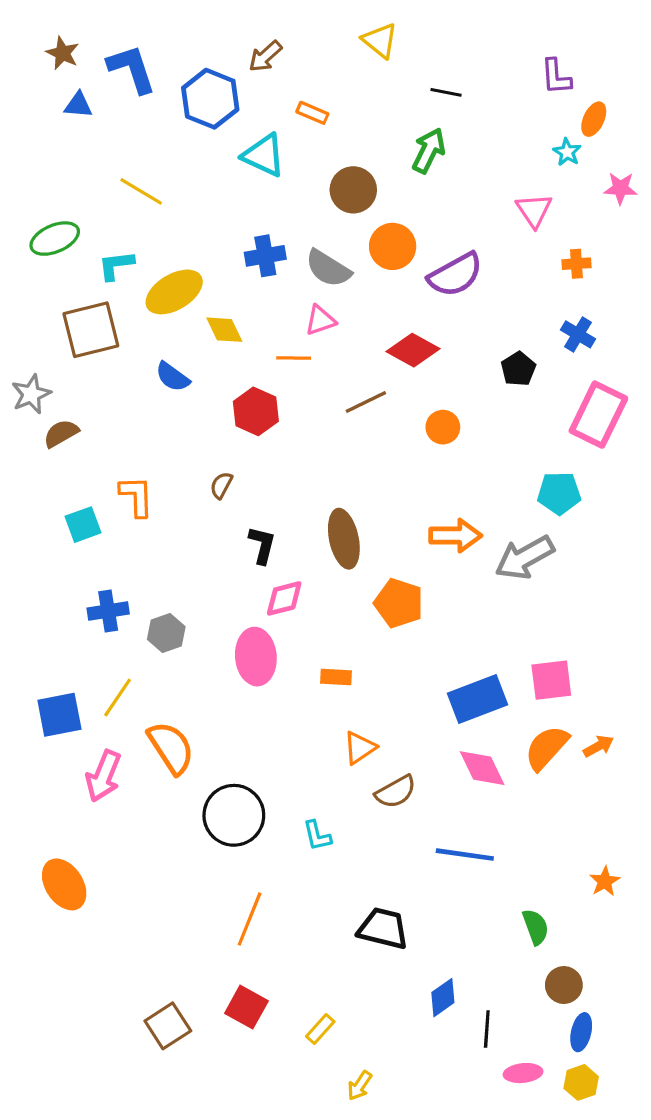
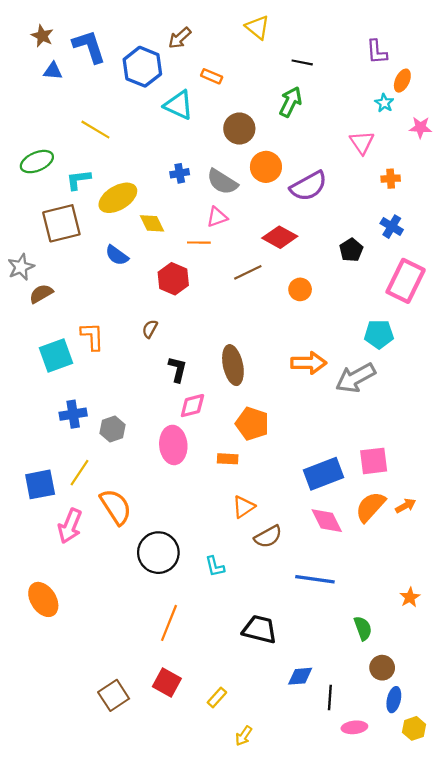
blue cross: (265, 256) -> (180, 173), size x0.7
cyan square: (83, 525) -> (56, 355), size x1.4
orange pentagon: (399, 603) -> (252, 424), moved
blue diamond: (443, 998) -> (300, 676), turned 30
yellow hexagon: (581, 1082) -> (414, 728), moved

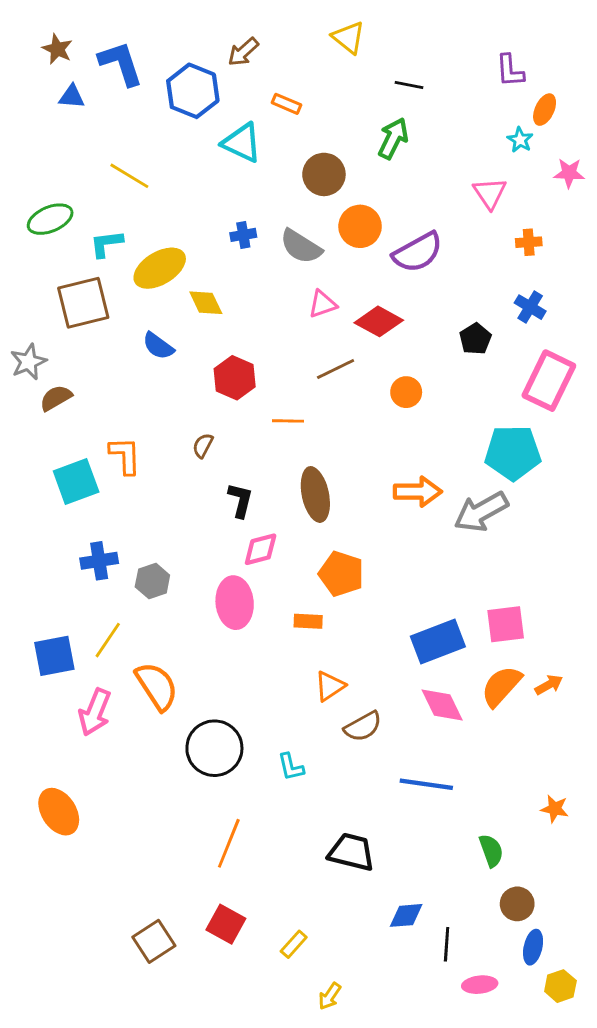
pink triangle: (217, 217) -> (323, 304), moved
orange line: (199, 243) -> (288, 421), moved
cyan pentagon: (379, 334) -> (513, 453), size x1.4
orange star: (410, 597) -> (555, 809), turned -30

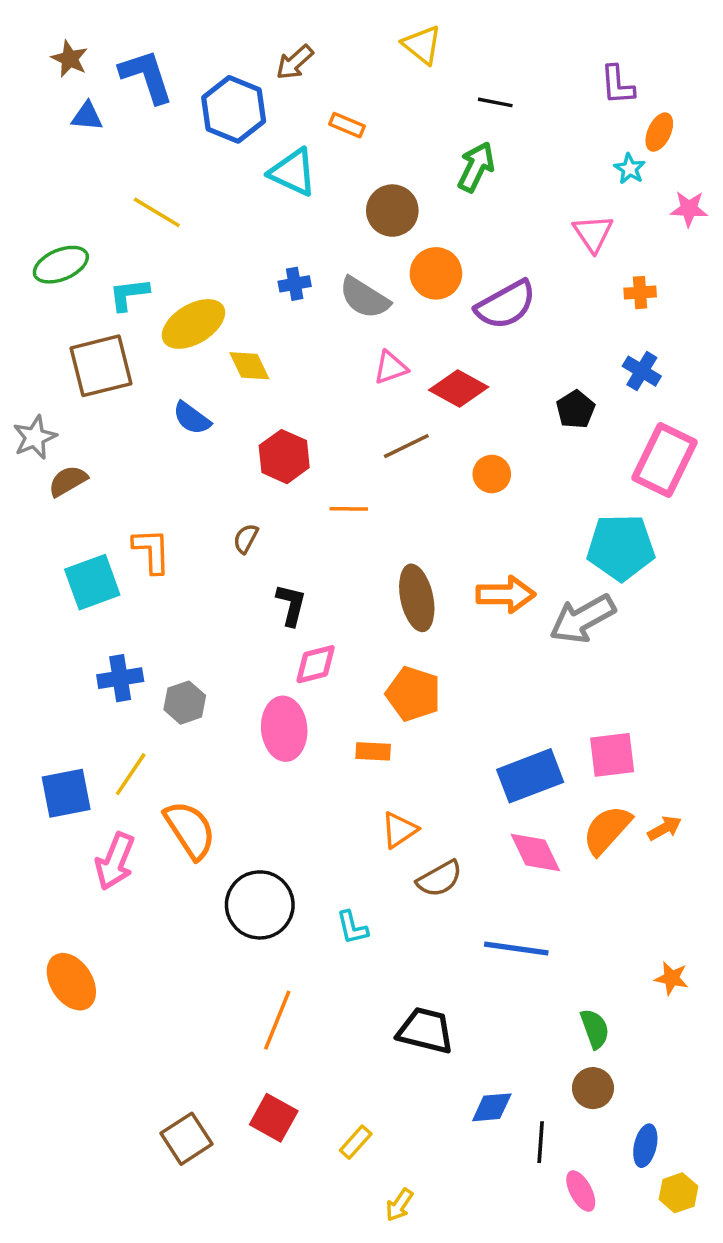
brown ellipse: (315, 494) -> (417, 598), moved
brown circle: (517, 904) -> (593, 1088), moved
pink ellipse: (480, 985) -> (581, 1191), turned 68

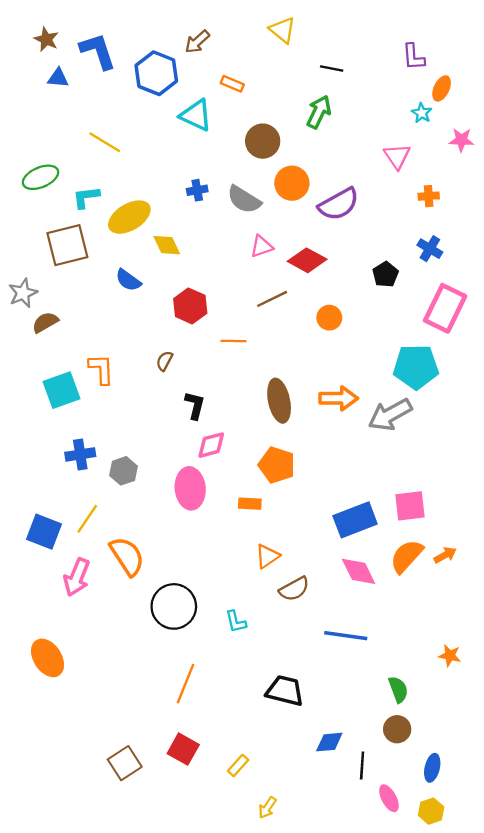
blue square: (66, 793) -> (44, 532), turned 32
yellow hexagon: (678, 1193) -> (431, 811), moved

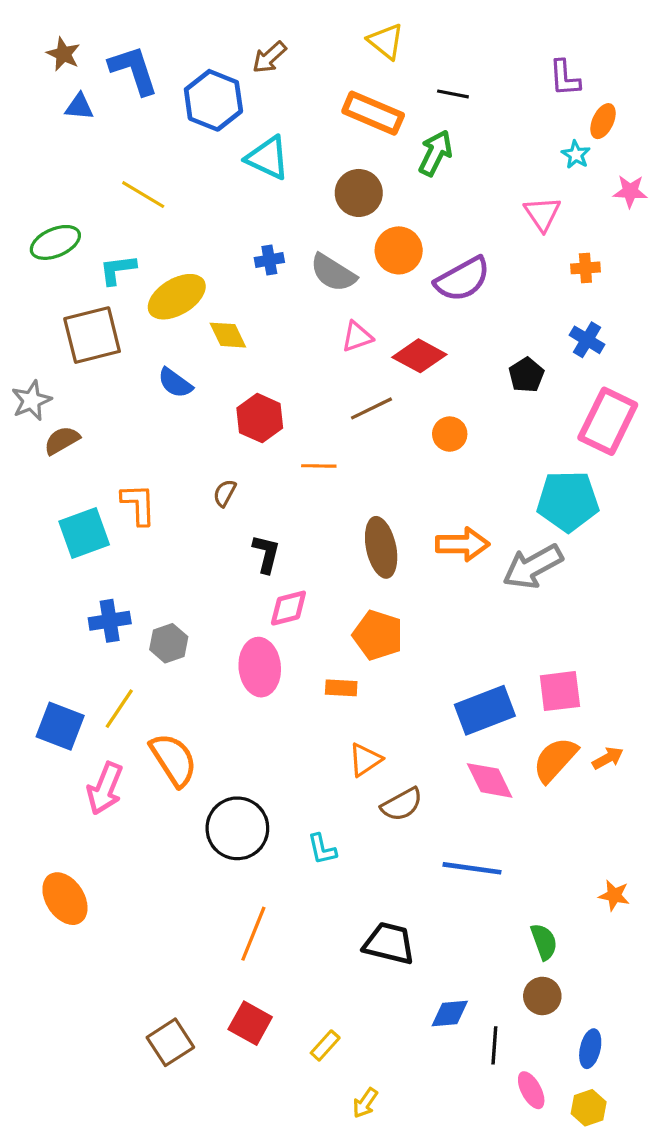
orange rectangle: (232, 84) -> (373, 113), moved, size x1.8

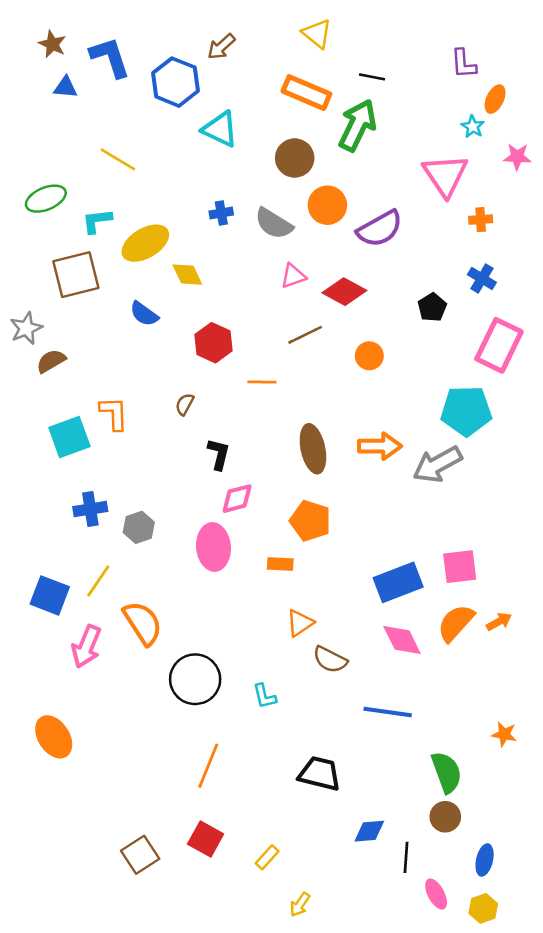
green arrow: (435, 153) -> (358, 125), size x1.4
pink triangle: (542, 214) -> (445, 175), size x1.5
brown semicircle: (402, 804) -> (330, 660), turned 56
green semicircle: (544, 942) -> (447, 772), size x1.4

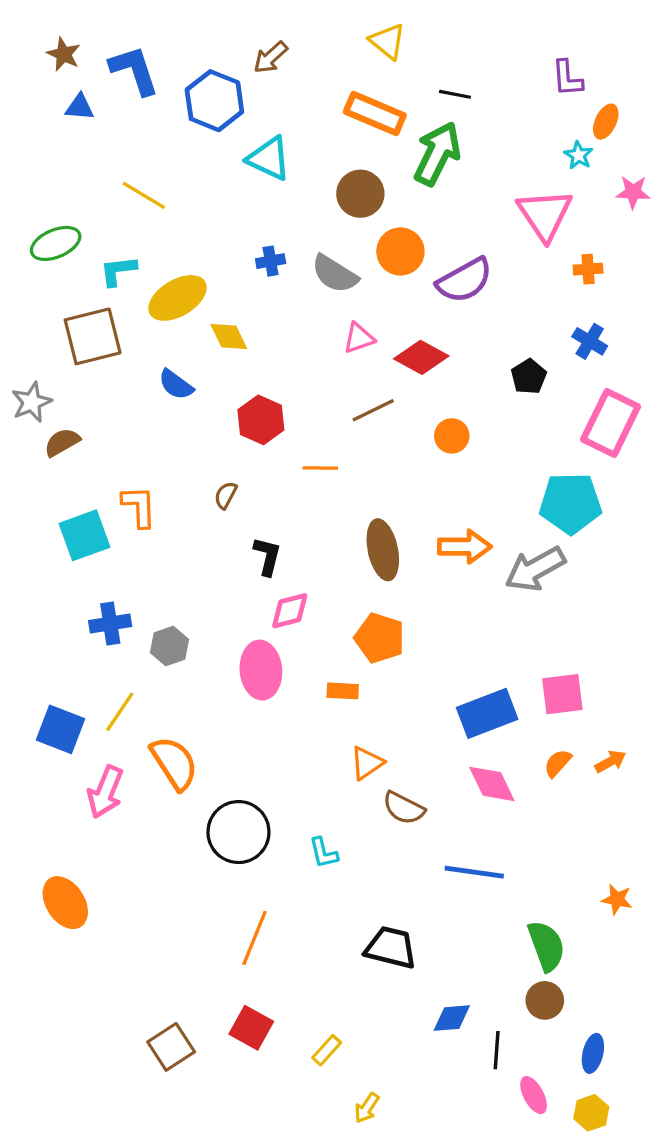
orange semicircle: (456, 623) -> (558, 763), size x0.6

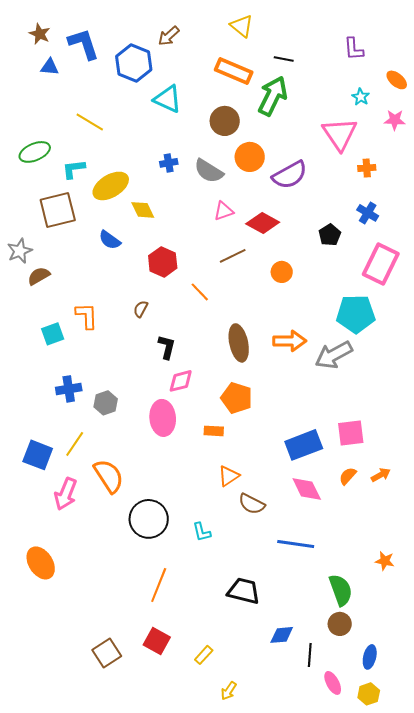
orange ellipse: (606, 122) -> (397, 80), moved, turned -75
orange line: (320, 468) -> (200, 292), turned 45
cyan square: (85, 535) -> (53, 334), size x0.7

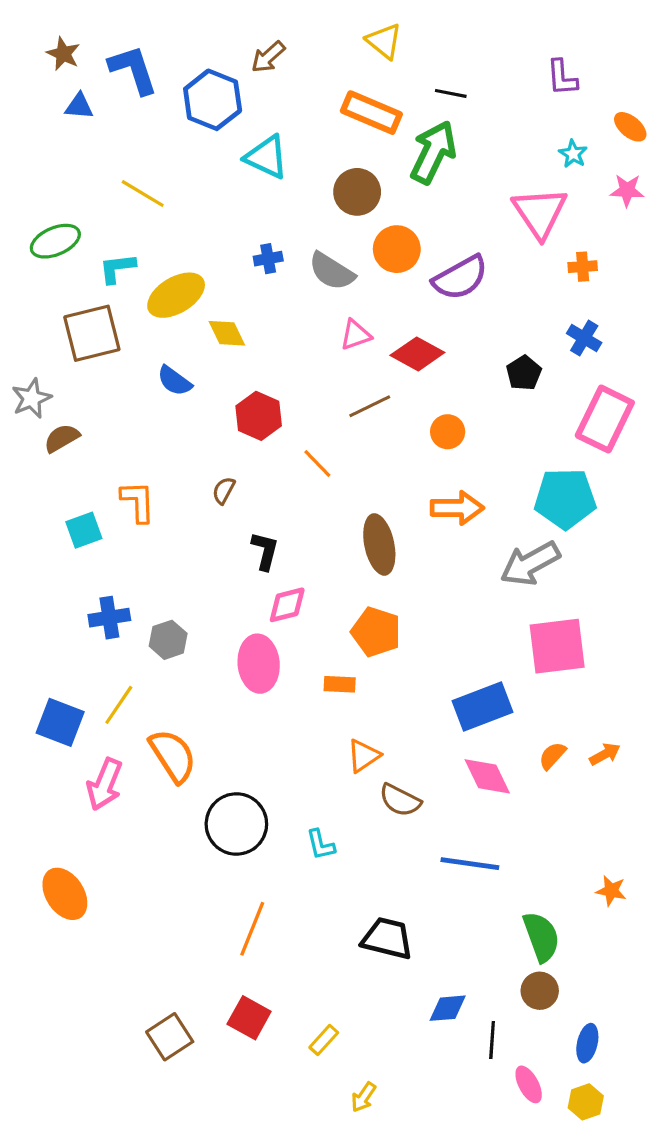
orange arrow: (290, 341) -> (457, 508), moved
pink square: (351, 433) -> (557, 646), moved, size x1.4

